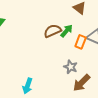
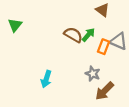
brown semicircle: (53, 31) -> (73, 35), turned 54
cyan arrow: (28, 86) -> (46, 79), moved

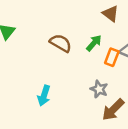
brown semicircle: (73, 35) -> (61, 43), moved

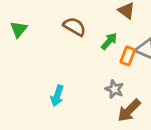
brown semicircle: (61, 43) -> (75, 27), moved

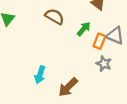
gray star: (114, 89) -> (104, 64), moved
brown arrow: (129, 110) -> (68, 87), moved

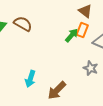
brown semicircle: (55, 17) -> (23, 24), moved
orange rectangle: (99, 41) -> (82, 30), moved

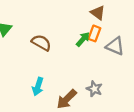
brown semicircle: (23, 24) -> (41, 43), moved
gray star: (91, 68) -> (94, 89), moved

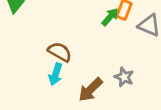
brown semicircle: (41, 43) -> (60, 52), moved

